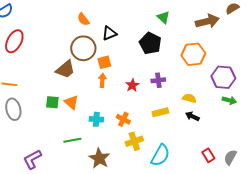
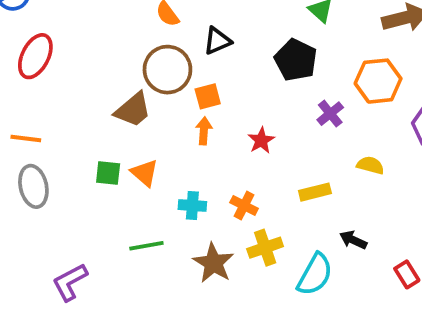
purple cross: (158, 80) -> (330, 114), moved, turned -32
black arrow: (192, 116) -> (353, 240), moved
brown star: (99, 158) -> (213, 263), moved

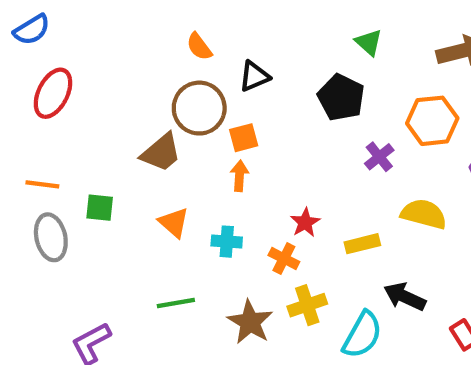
red star: (261, 140) -> (305, 222), moved
yellow semicircle: (370, 165) -> (424, 214), size x1.5
green square: (108, 173) -> (100, 208), moved
cyan cross: (192, 206) -> (227, 242), moved
black arrow: (353, 240) -> (405, 297), size x1.4

